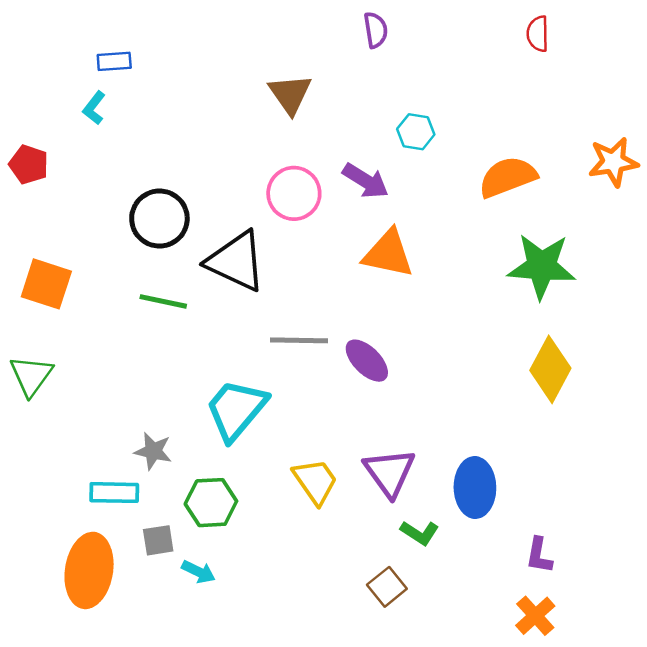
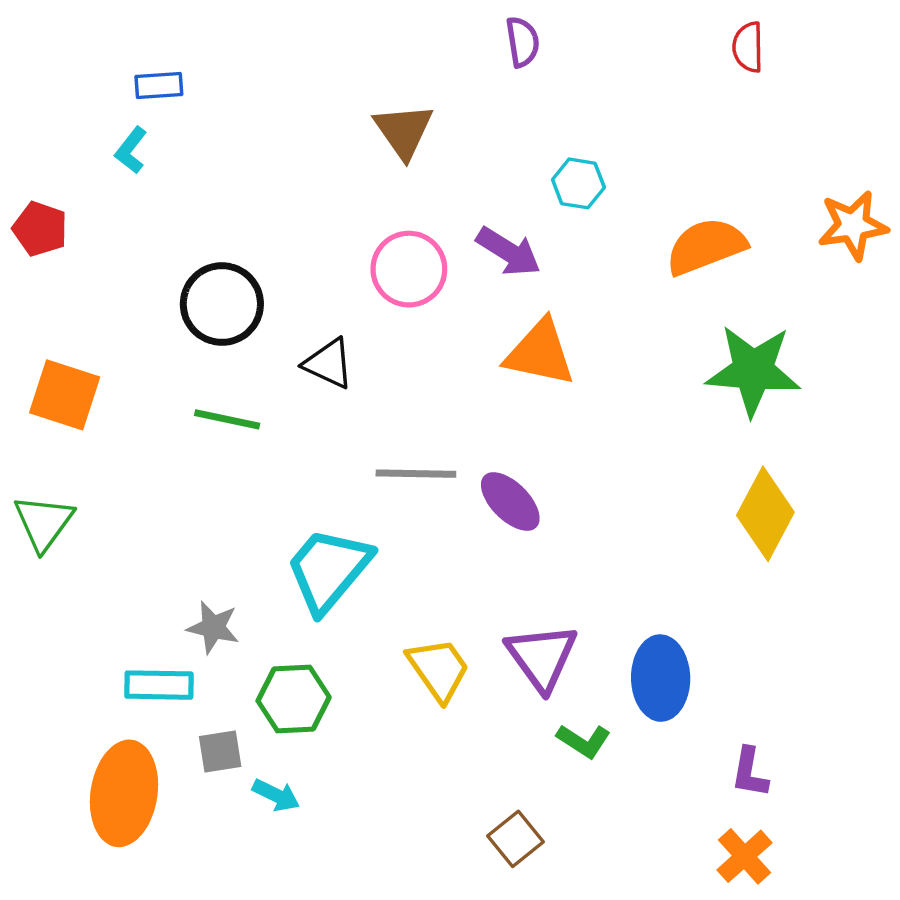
black triangle: (236, 261) -> (328, 363), size x0.6
brown square: (387, 587) -> (516, 839), moved

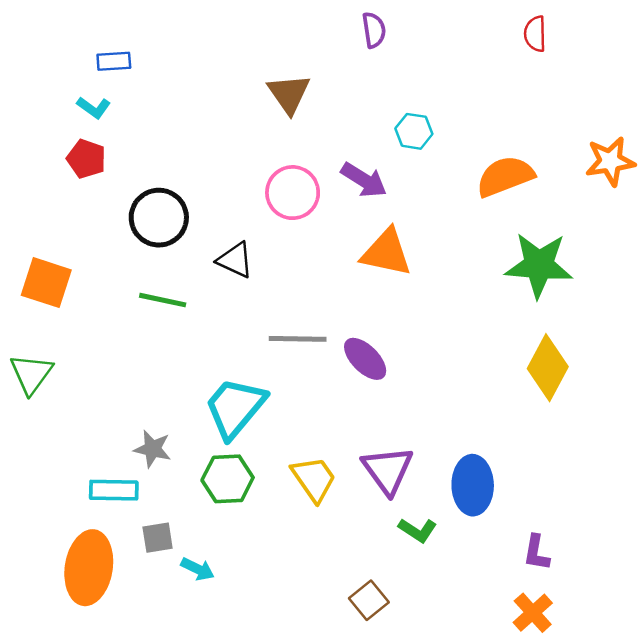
cyan L-shape: (131, 150) -> (94, 108), turned -92
red pentagon: (40, 229) -> (86, 159), moved
green hexagon: (294, 699) -> (228, 479), moved

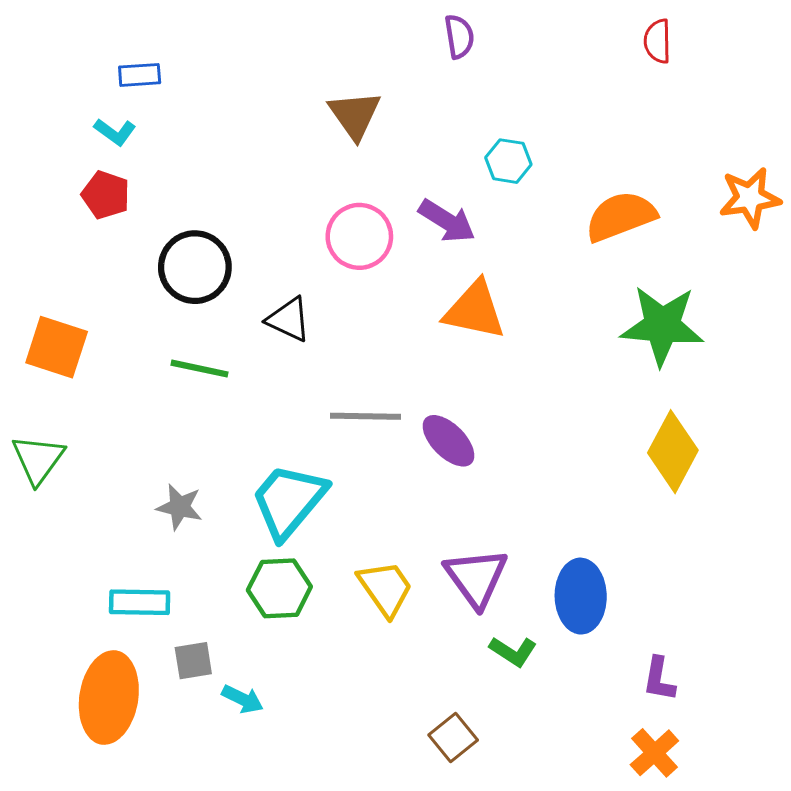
gray star: (153, 449) -> (180, 507), moved

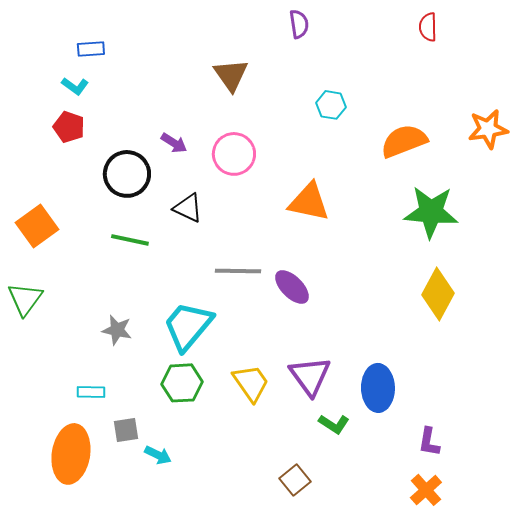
purple arrow: (447, 221) -> (174, 143), moved, size x0.7
orange square: (57, 347) -> (37, 226), turned 36
cyan rectangle: (140, 602) -> (91, 392), size x0.7

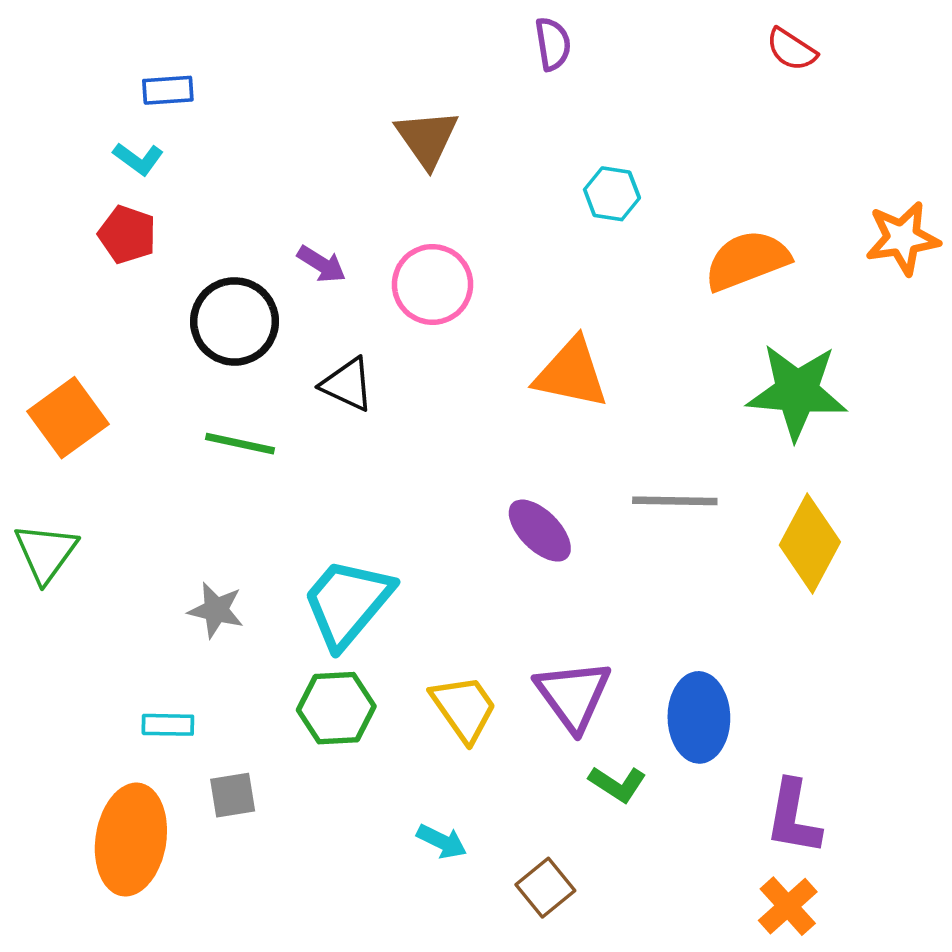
red semicircle: (428, 27) -> (791, 49), turned -56
gray line: (238, 271) -> (675, 501), moved
purple L-shape: (429, 442) -> (793, 817), size x1.4
cyan arrow: (158, 455) -> (442, 841), moved

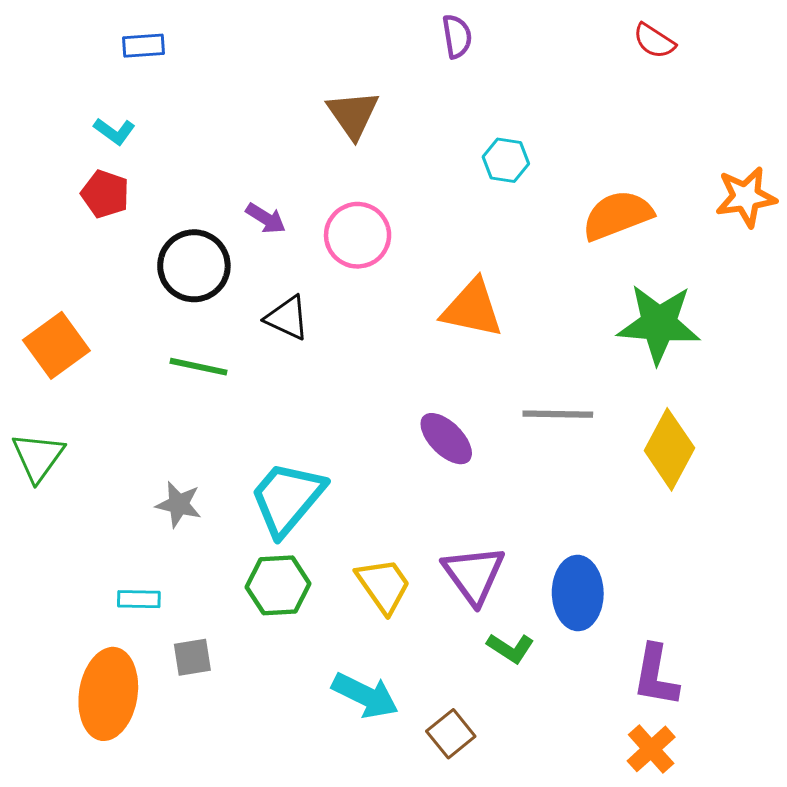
blue rectangle: (168, 90) -> (143, 46), moved
cyan arrow: (442, 841) -> (365, 695), size x1.6

